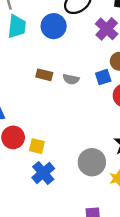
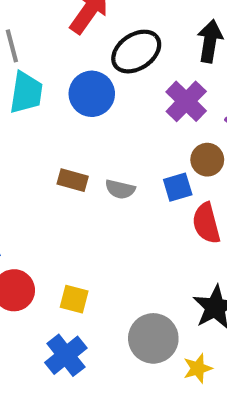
yellow square: (37, 146) -> (74, 299), moved

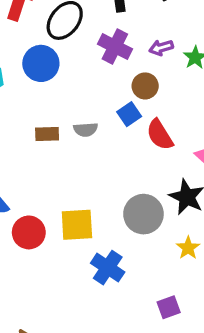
yellow square: (74, 299) -> (77, 225), size x1.5
gray circle: (153, 338) -> (143, 214), moved
blue cross: (66, 355) -> (108, 268), moved

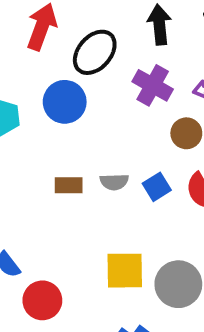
blue square: (129, 114) -> (157, 187), moved
yellow square: (77, 225) -> (125, 271), moved

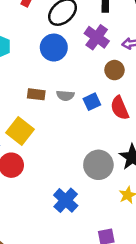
blue circle: (65, 102) -> (54, 48), moved
yellow square: (125, 271) -> (20, 131), moved, turned 32

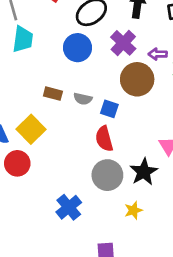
brown circle: (114, 70) -> (137, 79), size x1.6
blue square: (92, 102) -> (109, 109), turned 36
red semicircle: (120, 108) -> (104, 139), moved

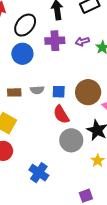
purple cross: (123, 43) -> (55, 41), turned -30
brown circle: (137, 79) -> (88, 92), moved
blue cross: (69, 207) -> (39, 173), moved

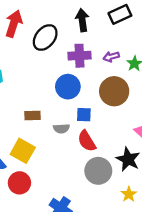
blue circle: (22, 54) -> (68, 87), moved
gray semicircle: (37, 90) -> (61, 129), moved
brown circle: (88, 92) -> (114, 91), moved

